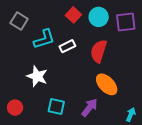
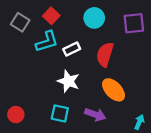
red square: (73, 15) -> (51, 16), moved
cyan circle: (99, 17) -> (94, 18), moved
white star: (37, 76) -> (68, 81), moved
purple arrow: (90, 108) -> (95, 115), turned 72

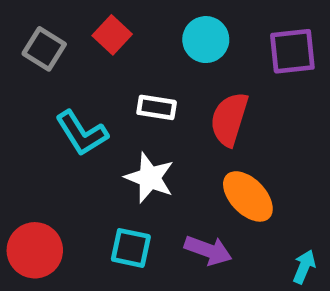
cyan L-shape: (47, 42) -> (82, 133), moved, turned 75
white rectangle: (72, 49) -> (157, 107), turned 35
red circle: (16, 115) -> (35, 250), size x1.5

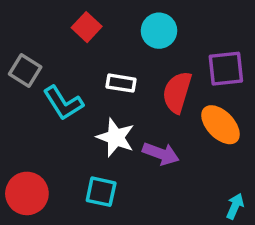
gray square: (44, 49) -> (25, 70), moved
purple square: (292, 51) -> (226, 69), moved
orange ellipse: (248, 196) -> (221, 125), moved
purple arrow: (208, 250) -> (161, 154), moved

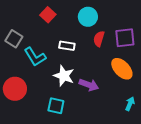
red semicircle: (177, 92) -> (99, 39), moved, size x0.7
red circle: (27, 193) -> (15, 89), moved
cyan arrow: (235, 206) -> (130, 104), moved

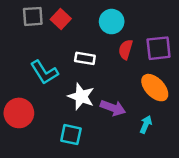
gray square: (14, 39) -> (33, 16), moved, turned -36
cyan arrow: (130, 104) -> (146, 124), moved

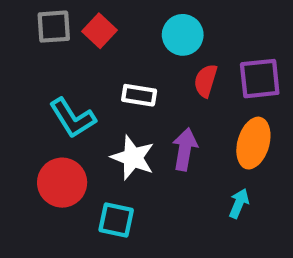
orange ellipse: (155, 88) -> (253, 143), turned 60
purple arrow: (113, 108) -> (185, 149), moved, turned -100
red circle: (19, 113) -> (62, 183), moved

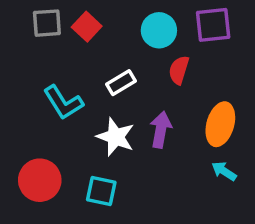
purple square: (260, 79) -> (213, 25), moved
white rectangle: (139, 95) -> (121, 83), turned -40
red circle: (62, 183) -> (40, 180), moved
cyan arrow: (239, 203) -> (224, 171), moved, turned -80

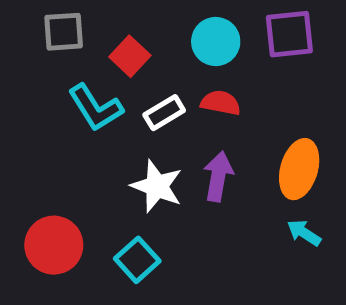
red square: (87, 27) -> (130, 56), moved
red semicircle: (179, 70) -> (221, 103), moved, turned 84
cyan L-shape: (63, 103) -> (96, 108), moved
cyan square: (101, 191) -> (137, 260), turned 36

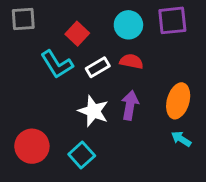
gray square: (64, 32) -> (23, 19), moved

